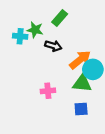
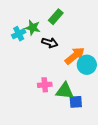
cyan cross: (20, 36) -> (19, 34), turned -32
green triangle: (82, 83) -> (65, 91), moved

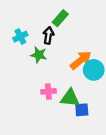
green star: (33, 28) -> (39, 55), moved
black arrow: (50, 43) -> (48, 35), moved, turned -98

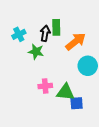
green rectangle: (60, 18) -> (56, 27), moved, turned -42
orange arrow: (81, 60) -> (76, 41), moved

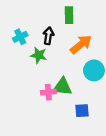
green rectangle: (56, 27) -> (69, 15), moved
green triangle: (65, 92) -> (62, 87), moved

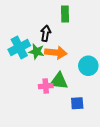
cyan cross: (20, 37) -> (19, 48), moved, size x1.5
orange arrow: (81, 44) -> (56, 53), moved, turned 45

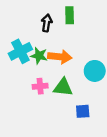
black arrow: (46, 33) -> (47, 23), moved
pink cross: (46, 86) -> (40, 86), moved

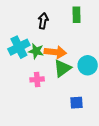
green rectangle: (70, 15) -> (76, 15), moved
green triangle: (63, 87) -> (62, 68), moved, turned -42

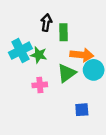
green rectangle: (76, 15) -> (63, 32), moved
orange arrow: (55, 52) -> (82, 55), moved

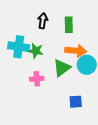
green rectangle: (63, 32) -> (69, 25), moved
cyan cross: (20, 51) -> (19, 47), turned 35

